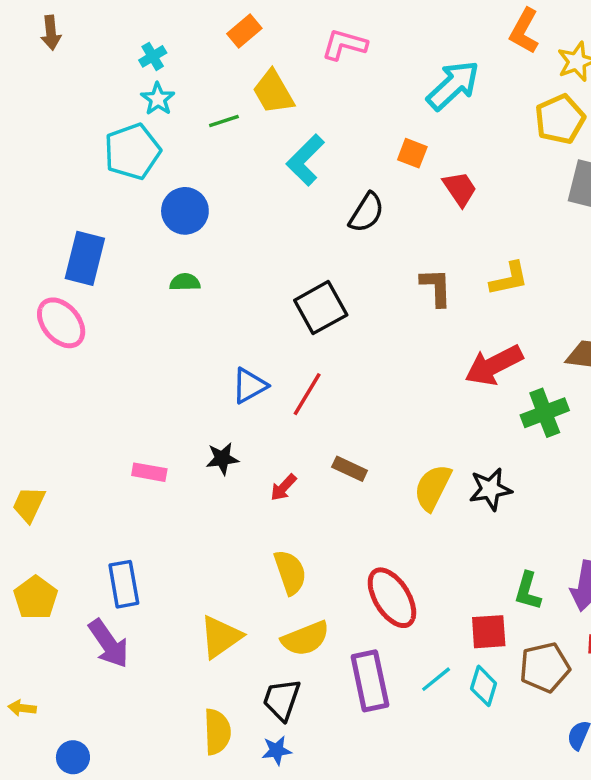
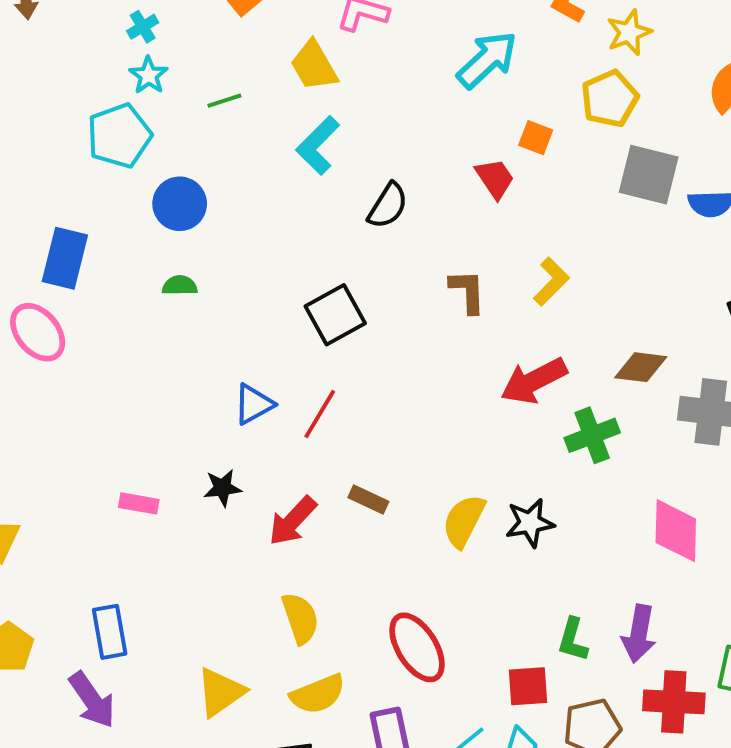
yellow trapezoid: (273, 92) -> (314, 66), moved
orange square: (412, 153) -> (536, 138), moved
yellow L-shape: (509, 279) -> (551, 282), turned -33
red arrow: (283, 487) -> (292, 521), size x1.6

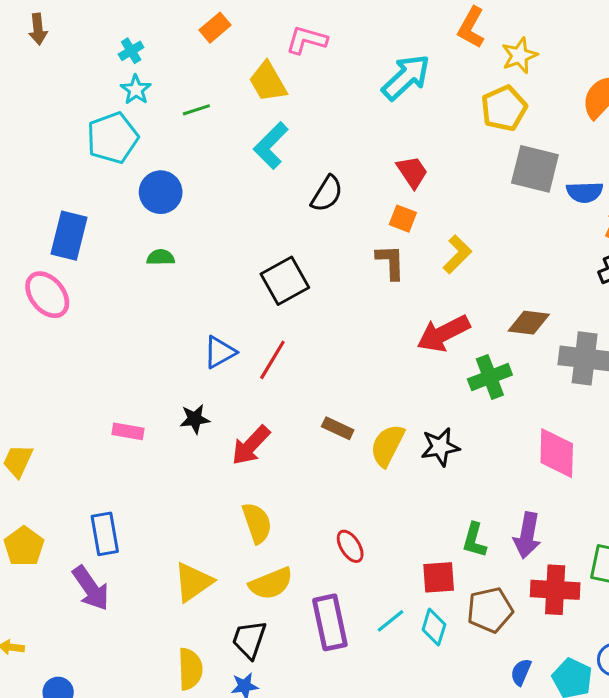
orange square: (536, 138) -> (403, 219), moved
brown rectangle: (368, 500) -> (338, 428), moved
red ellipse: (417, 647) -> (350, 546), size x0.6

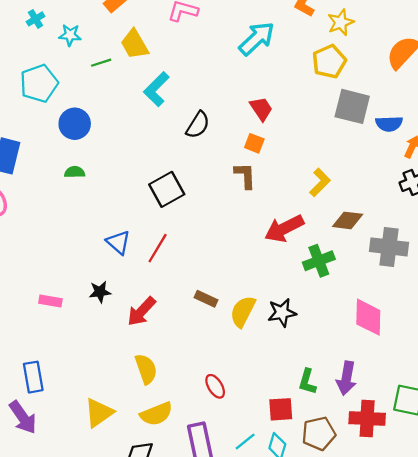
cyan cross: (131, 51) -> (35, 19), moved
yellow trapezoid: (268, 82) -> (135, 44), moved
cyan star: (136, 90) -> (70, 35), moved, turned -30
yellow L-shape: (457, 254) -> (320, 182), moved
blue triangle: (220, 352) -> (118, 242), turned -50

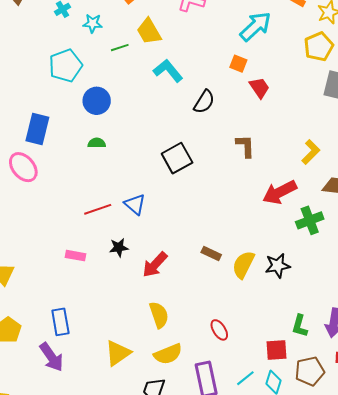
cyan L-shape: (156, 89) -> (168, 71), turned 96
orange square: (254, 143) -> (238, 64), moved
red line: (158, 248) -> (98, 209), moved, turned 40

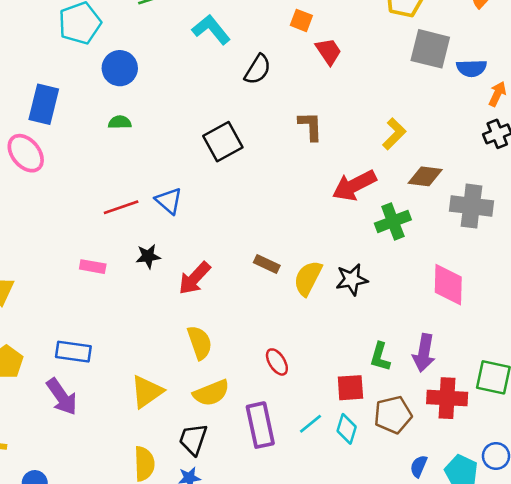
blue rectangle: (60, 322) -> (73, 352), turned -72

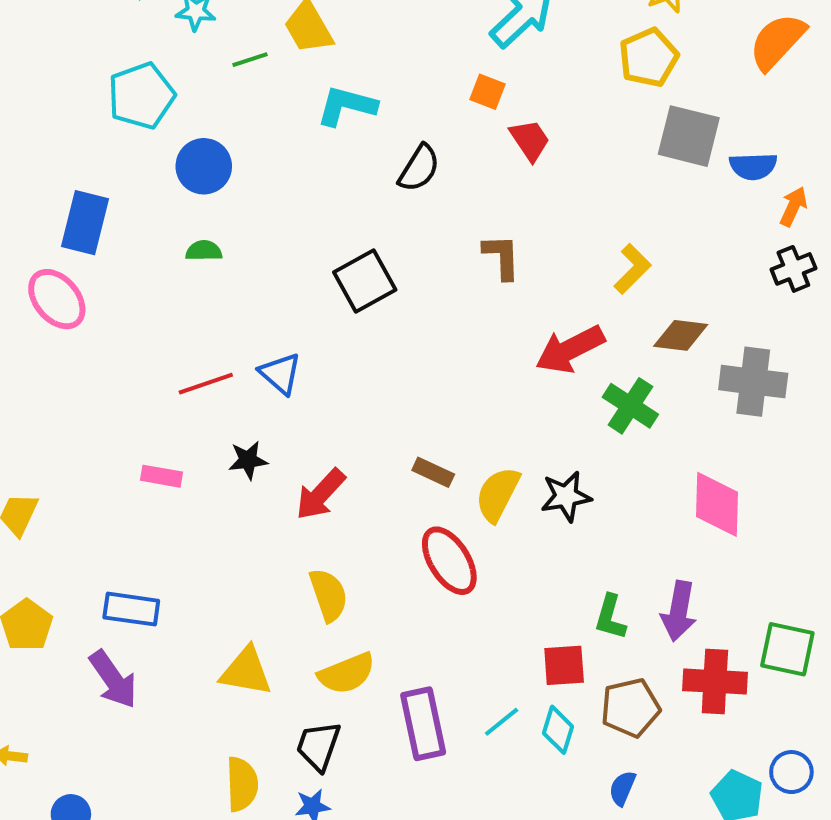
cyan L-shape: (211, 30) -> (347, 106), turned -36
green cross: (393, 221) -> (630, 406), turned -36
red ellipse: (277, 362) -> (449, 561), moved, size x1.6
yellow triangle: (147, 392) -> (246, 671), turned 45
blue semicircle: (419, 466) -> (622, 788), moved

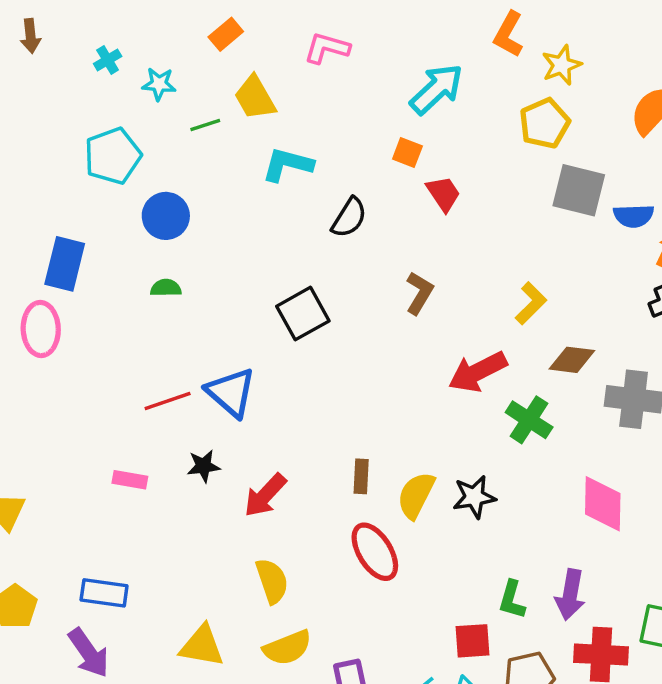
brown L-shape: (502, 257) -> (419, 293), turned 33
pink ellipse: (57, 299) -> (41, 329), turned 38
blue triangle: (280, 374) -> (231, 392), size x1.4
brown rectangle: (433, 472) -> (361, 476), turned 68

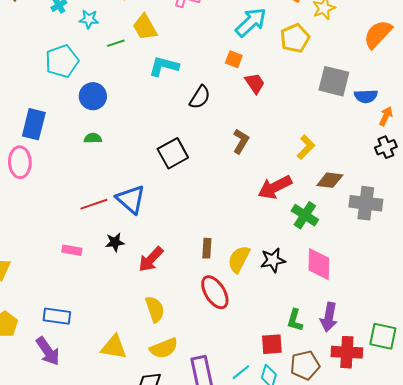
yellow pentagon: (544, 123) -> (295, 38), moved
pink diamond: (603, 504) -> (319, 264), moved

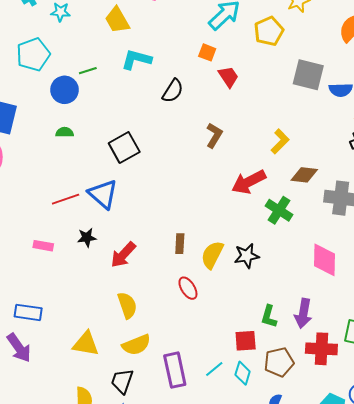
green line: (116, 43) -> (88, 71), moved
black square: (173, 153) -> (124, 148), moved
pink diamond: (319, 264) -> (325, 260), moved
red ellipse: (215, 292) -> (188, 288), size x0.7

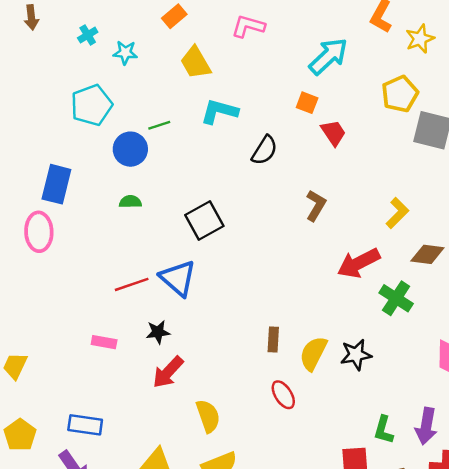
yellow pentagon: (269, 31) -> (400, 94), moved
red arrow: (123, 255) -> (168, 372), moved

